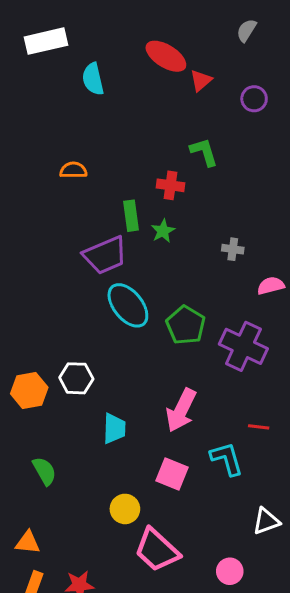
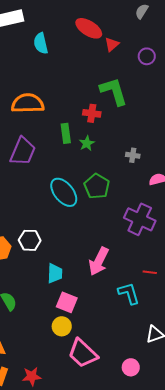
green L-shape: (204, 152) -> (114, 91), size x1.5
orange semicircle: (73, 170) -> (28, 103), size x1.8
purple trapezoid: (105, 255) -> (23, 151), moved, turned -44
green pentagon: (186, 325) -> (97, 186), moved
pink square: (172, 474) -> (67, 302), moved

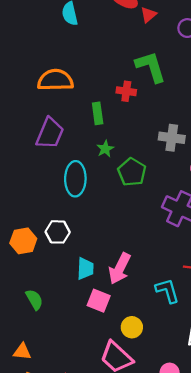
green star: (87, 143) -> (105, 149), moved
gray cross: (133, 155) -> (172, 138), size x1.6
cyan ellipse: (64, 192) -> (75, 179), moved, turned 40
pink arrow: (99, 261) -> (120, 269), moved
yellow circle: (62, 326) -> (132, 327), moved

